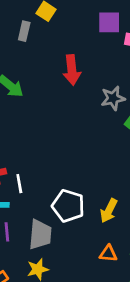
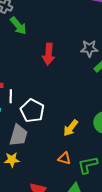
red arrow: (72, 70) -> (48, 54), moved
white pentagon: (68, 206) -> (32, 111), moved

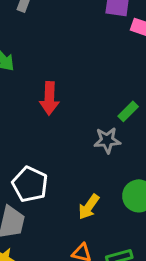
gray star: (89, 48) -> (107, 140), moved

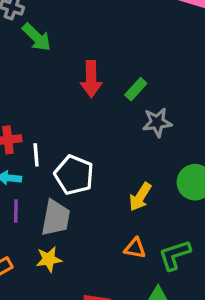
green rectangle: (128, 111) -> (136, 89), moved

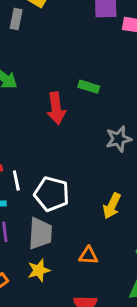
green rectangle: (136, 89) -> (89, 87), moved, turned 72
orange triangle: (135, 248) -> (88, 256), moved

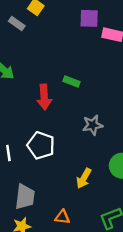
gray rectangle: (16, 19) -> (17, 23), turned -70
white pentagon: (52, 194) -> (41, 145), moved

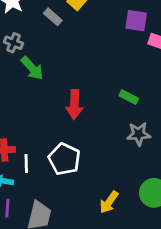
green rectangle: (71, 82) -> (129, 97), moved
gray star: (93, 125) -> (139, 134), moved

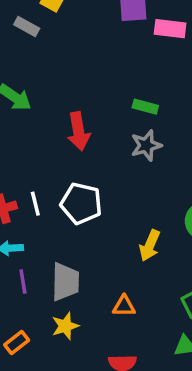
gray star: (139, 134) -> (146, 145), moved
white line: (26, 163) -> (35, 204), moved

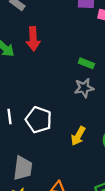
red arrow: (79, 131) -> (33, 39), moved
yellow arrow: (150, 246) -> (78, 136), moved

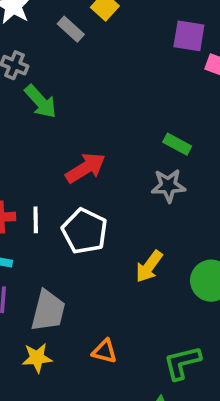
red arrow: (33, 39) -> (85, 168), moved, turned -125

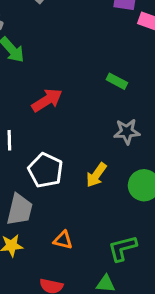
gray star: (168, 186) -> (127, 132), moved
white pentagon: (85, 231) -> (45, 170), moved

